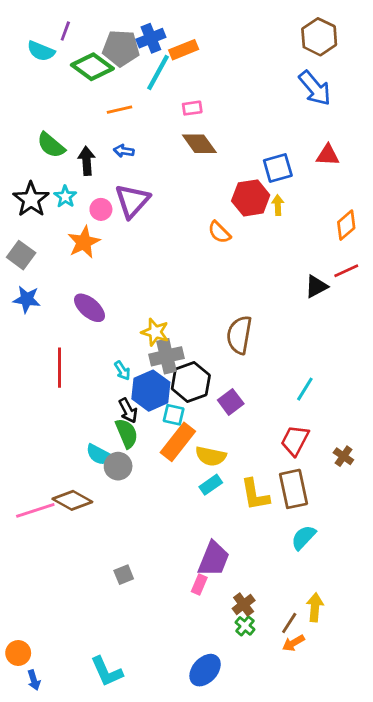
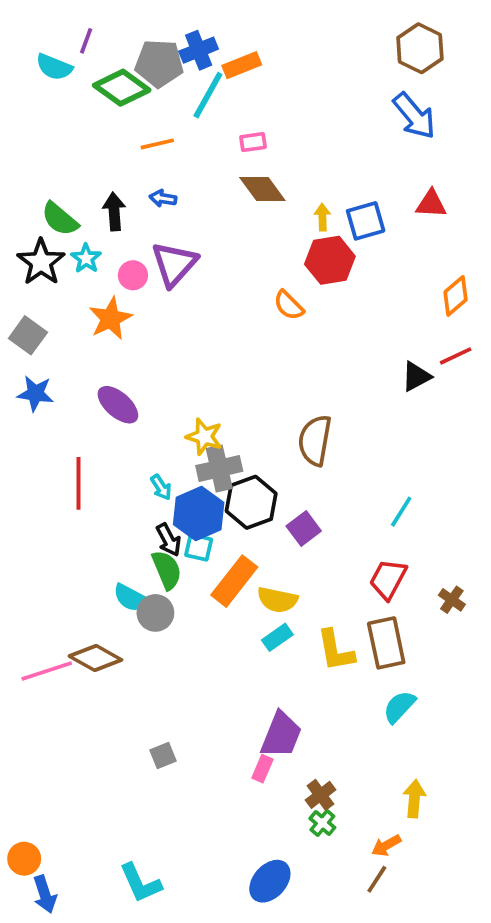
green semicircle: (51, 145) -> (60, 219), moved
yellow arrow: (278, 205) -> (322, 217), moved
cyan square: (174, 415) -> (199, 547), moved
brown line: (289, 623) -> (377, 879), moved
blue arrow: (34, 680) -> (45, 894), size x1.4

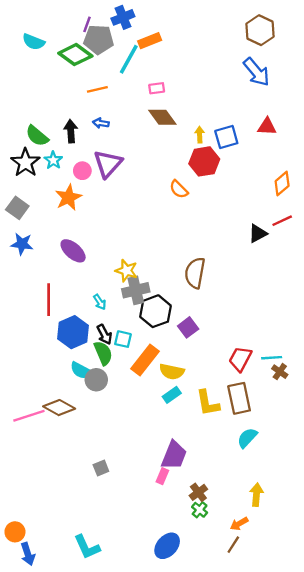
purple line: (86, 41) -> (87, 24), moved
blue cross: (199, 50) -> (123, 17), moved
cyan line: (401, 512) -> (272, 358), moved, turned 54
blue hexagon: (199, 513) -> (73, 332), moved

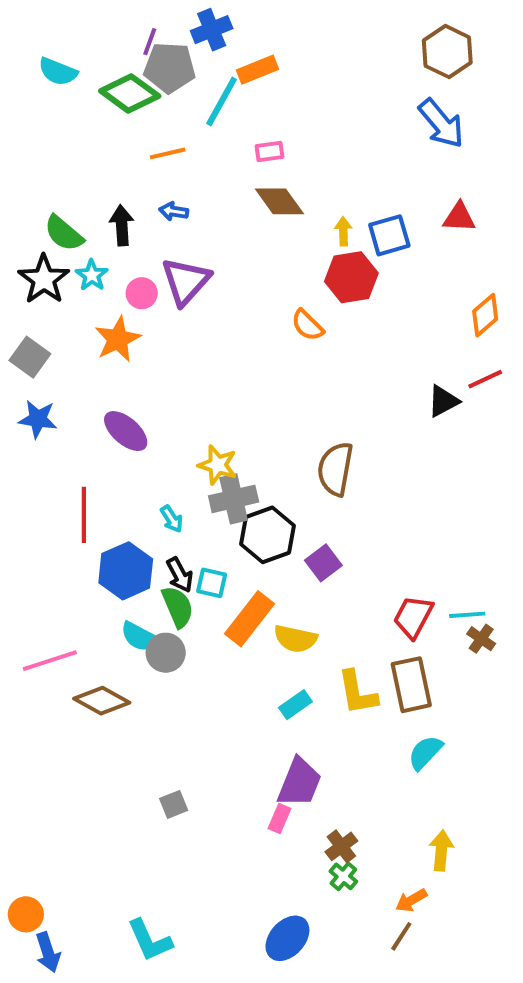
cyan rectangle: (172, 395) -> (295, 705), moved
pink line: (29, 416) -> (50, 661), moved

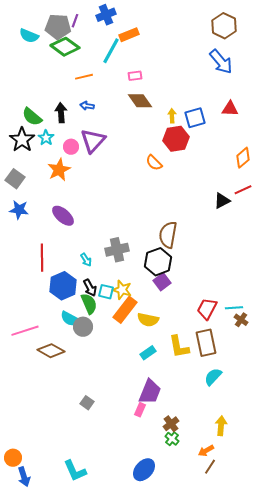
gray pentagon: (170, 68) -> (58, 27), moved
yellow star: (218, 465) -> (122, 290), moved
black hexagon: (267, 535) -> (158, 262), moved
gray square: (174, 804) -> (87, 403), turned -32
brown line: (401, 936) -> (210, 467), moved

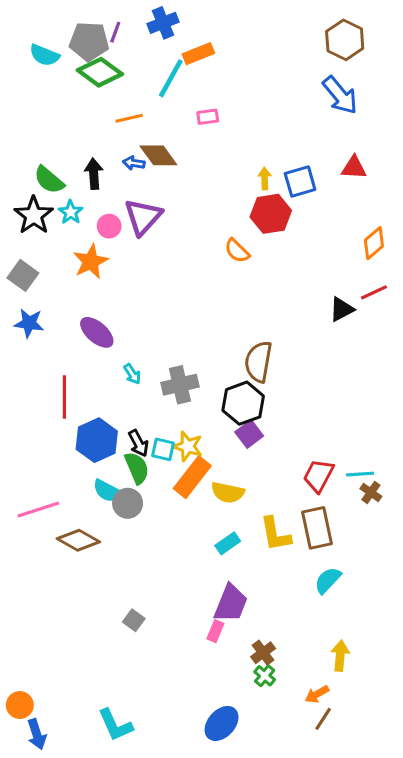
brown diamond: (140, 101) -> (158, 155), moved
cyan arrow: (86, 260) -> (132, 374), moved

